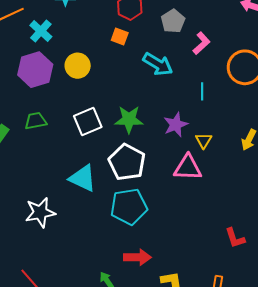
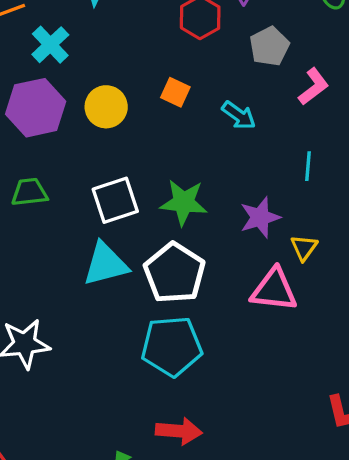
orange square: (120, 37) -> (175, 92), moved
cyan arrow: (158, 64) -> (239, 115), size x0.7
cyan triangle: (83, 178) -> (106, 264), moved, turned -44

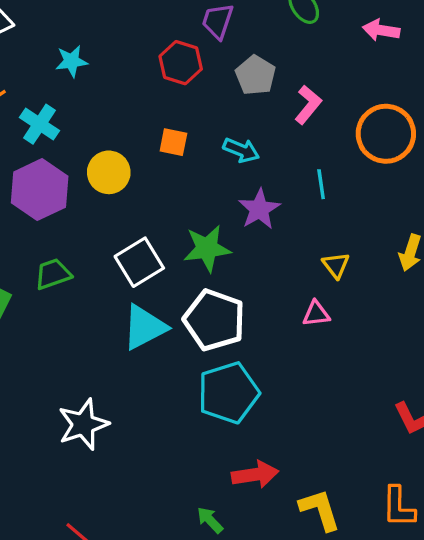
purple star: (260, 217) -> (259, 209), moved
pink triangle: (274, 290) -> (316, 314), size x0.6

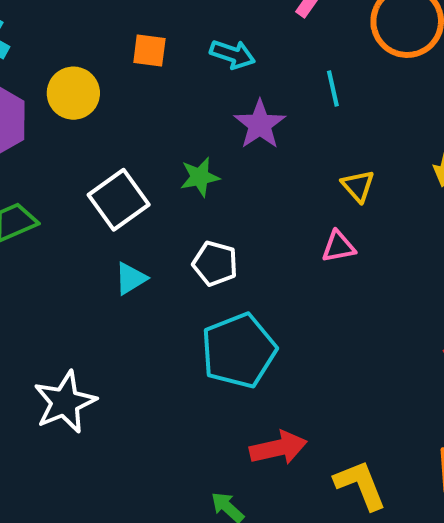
green star: (207, 248) -> (200, 177), size x0.7
white pentagon: (214, 320) -> (215, 263), size x0.6
cyan triangle: (144, 327) -> (131, 278), size x0.6

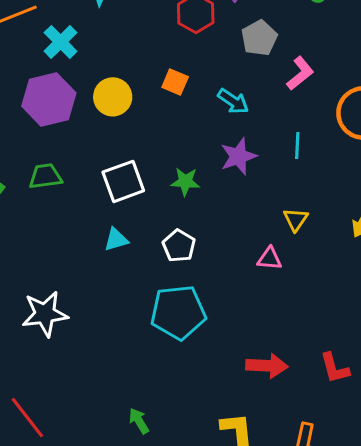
red arrow: (278, 448) -> (267, 366), moved

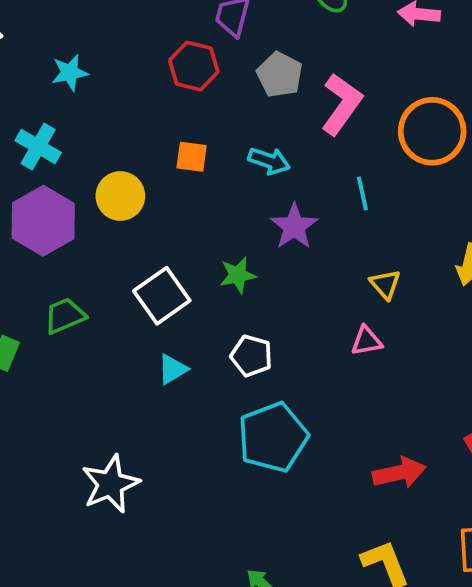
pink L-shape: (300, 73) -> (342, 104), size x1.4

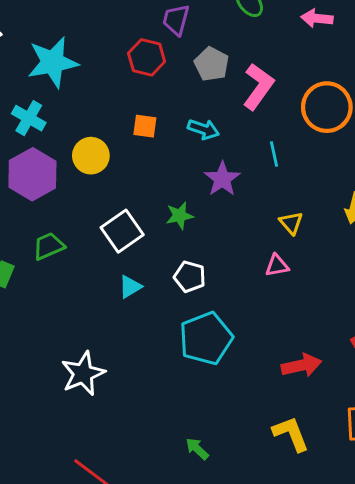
cyan star: (70, 73) -> (53, 62), size x1.8

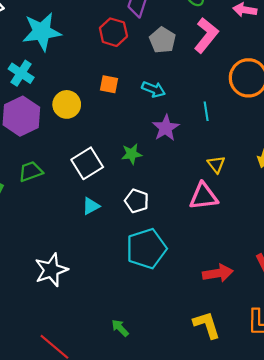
pink L-shape: (258, 86) -> (206, 35), moved
pink triangle: (277, 266) -> (203, 196), size x1.6
green arrow: (197, 449) -> (120, 328), moved

